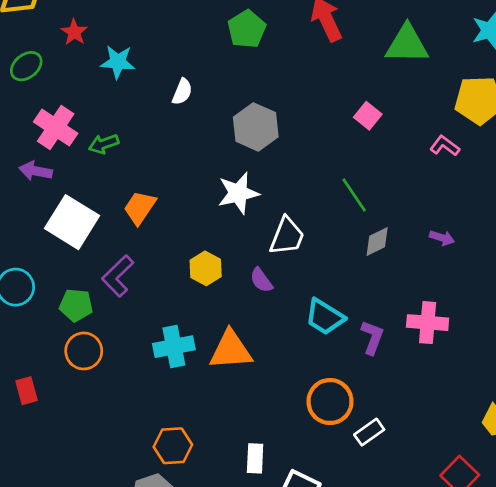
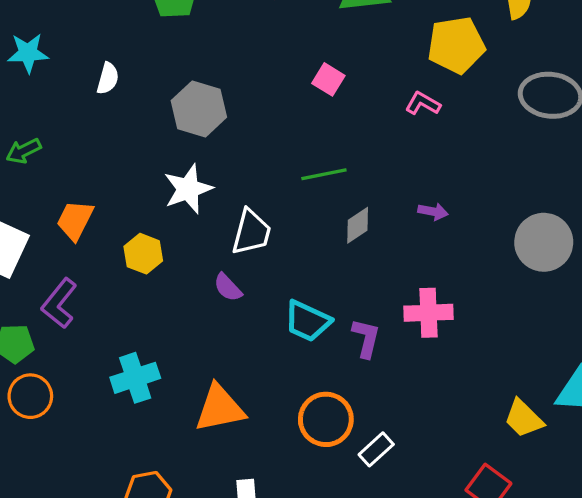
green line: (354, 195) -> (324, 174), turned -60
yellow hexagon: (206, 268) -> (143, 254), moved
orange triangle: (231, 350) -> (220, 408), moved

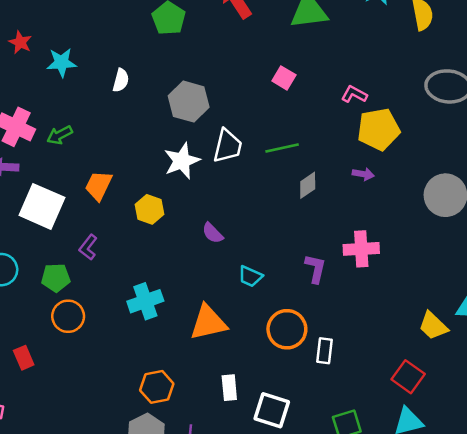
yellow pentagon: (456, 45) -> (379, 129), moved
white trapezoid: (251, 232) -> (228, 146), moved
purple L-shape: (59, 303) -> (88, 247), size x0.7
cyan trapezoid: (307, 321) -> (250, 276), moved, size x0.7
white rectangle: (376, 449) -> (325, 351), turned -40

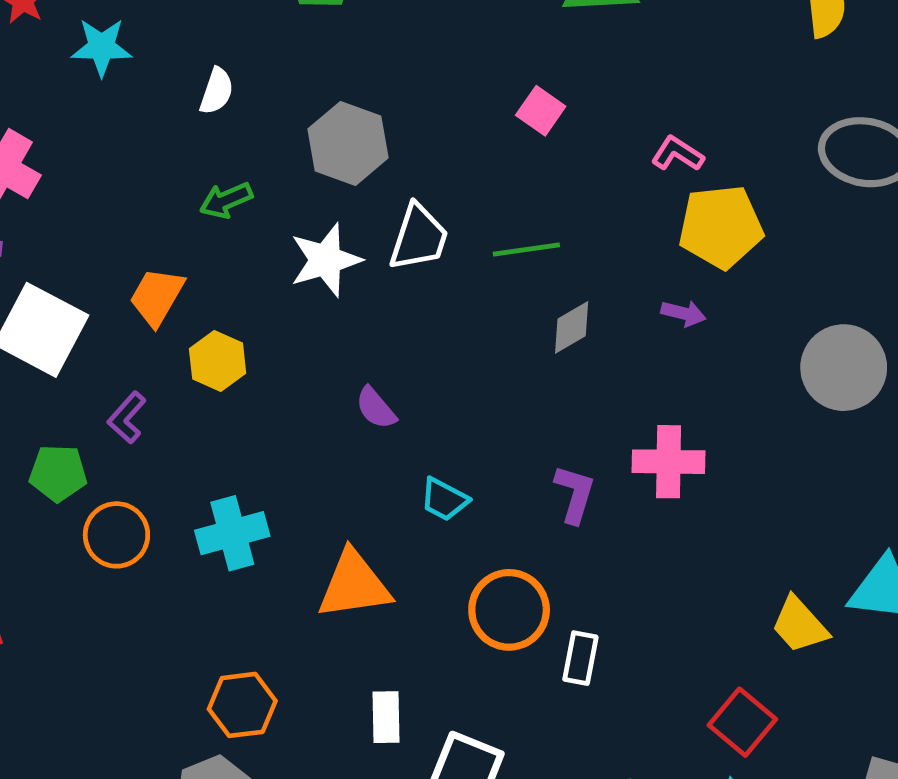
green arrow: (60, 135) -> (226, 200), moved
yellow hexagon: (150, 209) -> (218, 361), moved
orange circle: (68, 316) -> (116, 535), moved

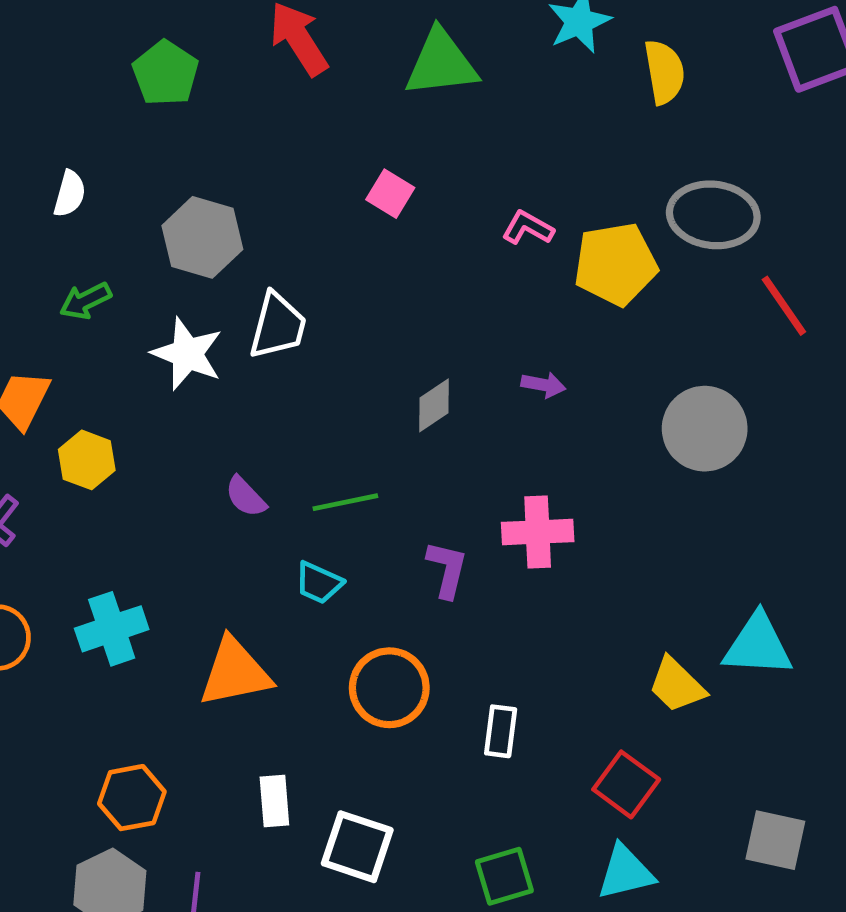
yellow pentagon: (721, 227) -> (616, 264), moved
green line: (526, 250) -> (345, 502), moved
white star: (326, 260) -> (187, 354), turned -30
white rectangle: (580, 658) -> (501, 731), moved

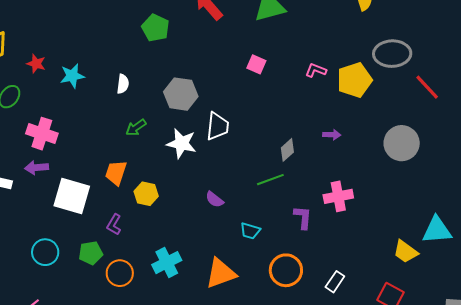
green line: (345, 502) -> (270, 180), moved
white rectangle: (501, 731) -> (335, 282), turned 35

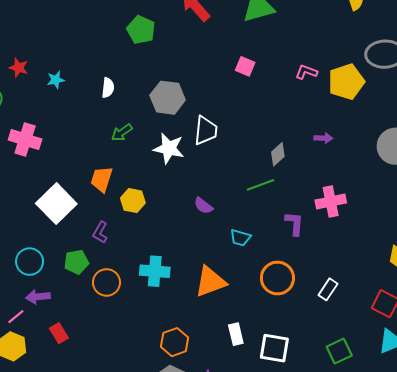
cyan star: (72, 76) -> (56, 80), size x0.7
purple arrow: (36, 168) -> (38, 297), moved
white square: (72, 196) -> (56, 204), turned 30
cyan cross: (167, 263) -> (155, 271), turned 32

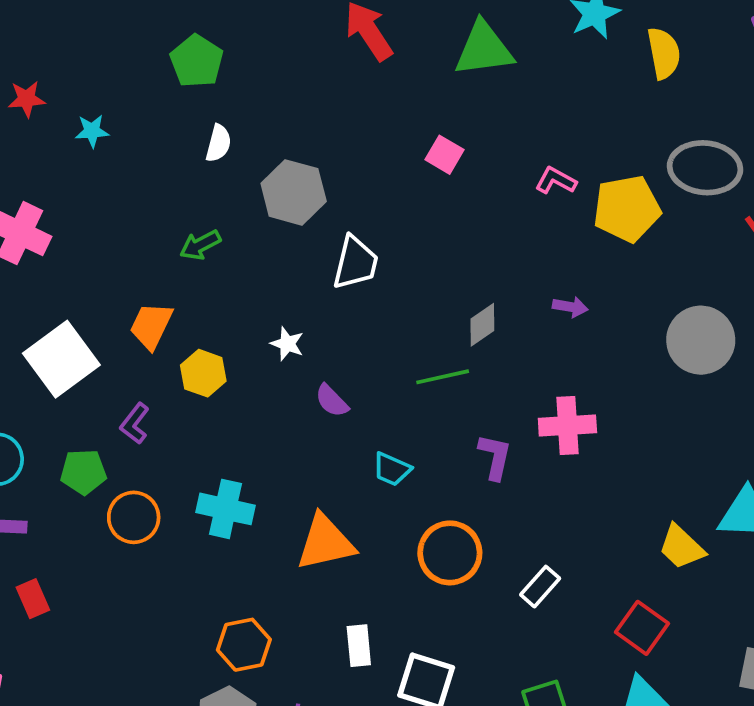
green pentagon: (141, 30) -> (197, 61), moved
red star: (19, 68) -> (27, 99), turned -30
white semicircle: (108, 88) -> (218, 143), moved
white star: (169, 148) -> (287, 344), moved, size x0.6

